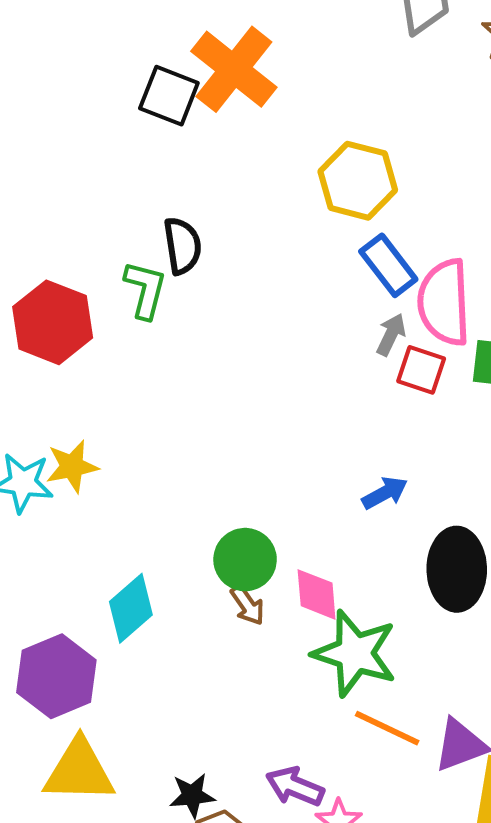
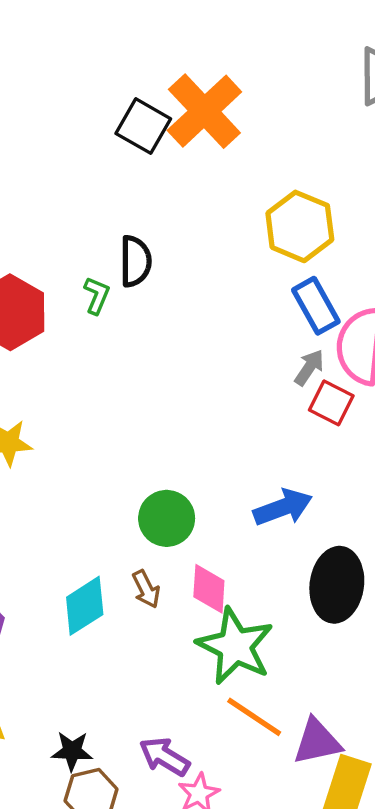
green L-shape: (145, 290) -> (97, 295), size x0.7
blue arrow: (385, 493) -> (283, 507), size x1.4
green circle: (245, 560) -> (167, 518), moved
cyan diamond: (131, 608) -> (85, 606), moved

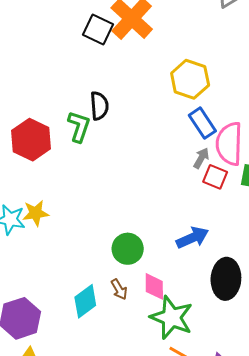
green L-shape: (97, 295) -> (79, 127), size x1.5

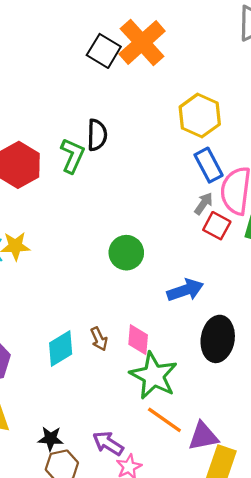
green circle: (128, 249) -> (126, 253), moved

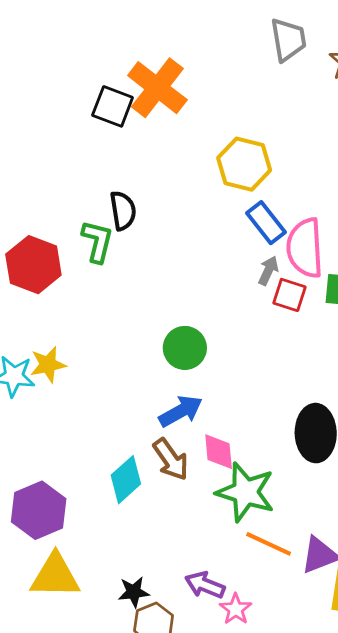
blue arrow: (185, 290) -> (181, 411), moved
brown arrow: (99, 339) -> (171, 459), size x1.5

